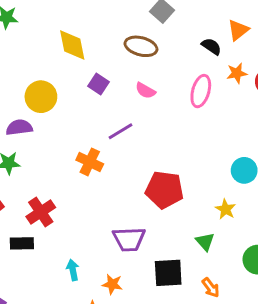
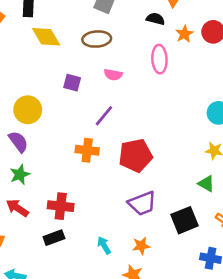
yellow diamond: (72, 45) -> (46, 37), moved
purple semicircle: (19, 127) -> (18, 142), turned 80
red pentagon: (164, 190) -> (136, 156), moved
red cross: (41, 212) -> (61, 206), turned -30

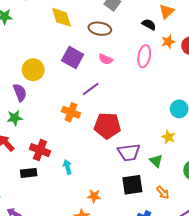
purple square: (72, 83) -> (73, 57), size x1.5
purple trapezoid: (142, 203) -> (129, 152), moved
cyan arrow: (104, 245) -> (68, 167), moved

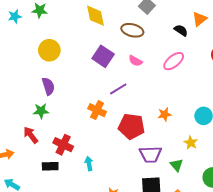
orange star: (168, 42) -> (165, 114), moved
pink ellipse: (144, 56) -> (174, 61), turned 35
yellow circle: (33, 70) -> (49, 50), moved

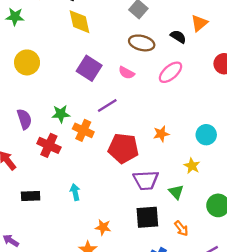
brown ellipse: (132, 30) -> (142, 43), moved
purple semicircle: (48, 86) -> (24, 119), moved
green star: (41, 111) -> (61, 114), moved
red cross: (63, 145) -> (49, 145), moved

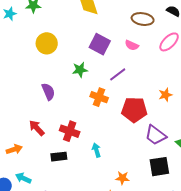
green star: (61, 114) -> (80, 70), moved
red cross: (49, 145) -> (70, 131), moved
purple trapezoid: (146, 180) -> (156, 135), turned 45

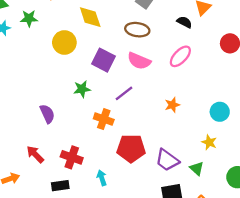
brown ellipse: (143, 19) -> (137, 30), moved
yellow circle: (47, 43) -> (64, 42), moved
pink semicircle: (132, 45) -> (139, 61), size x1.5
orange star: (165, 95) -> (172, 105), moved
red pentagon: (134, 110) -> (131, 148), moved

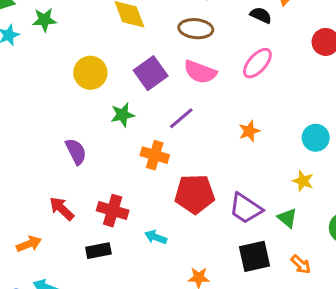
yellow circle: (64, 42) -> (90, 73), moved
purple square: (103, 60) -> (151, 73), turned 30
cyan arrow: (102, 178) -> (156, 237), turned -48

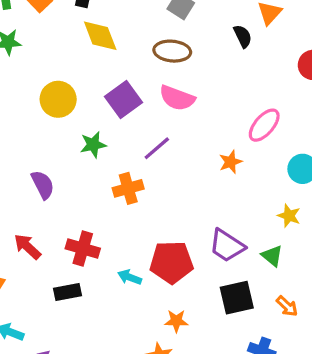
black semicircle: (261, 15) -> (243, 36), turned 40
pink ellipse: (257, 63) -> (264, 125), moved
orange cross: (155, 155) -> (128, 188), turned -32
red pentagon: (195, 194) -> (172, 262), moved

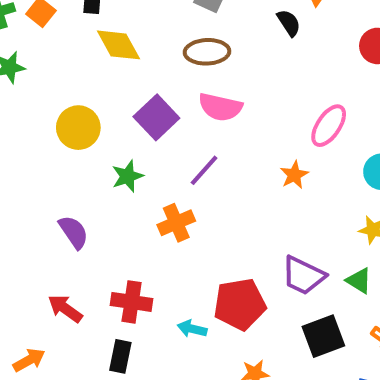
black rectangle: (68, 292) -> (120, 356), turned -60

